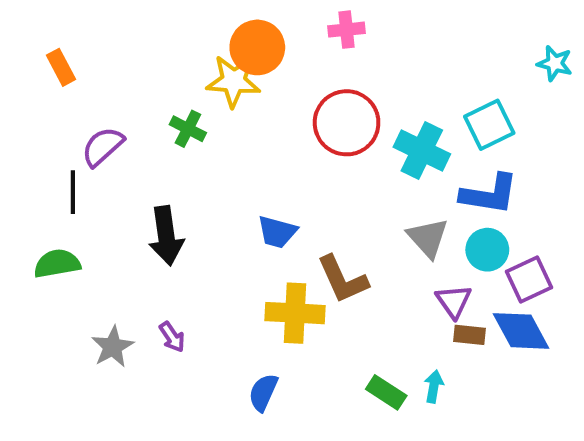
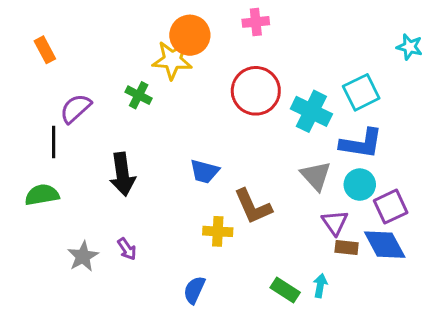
yellow cross: (295, 313) -> (218, 231), size x0.7

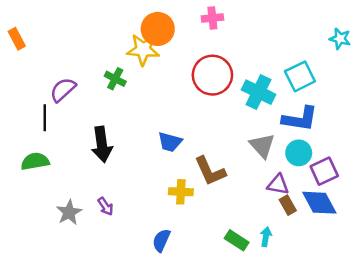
orange rectangle: (45, 50) -> (17, 39), moved
purple triangle: (335, 223) -> (278, 184), turned -45
brown rectangle: (347, 248) -> (288, 205), turned 54

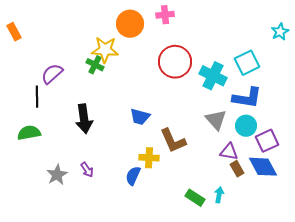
pink cross: (212, 18) -> (165, 15), moved
cyan star: (340, 39) -> (280, 32), turned 30
yellow star: (143, 50) -> (105, 50), moved
blue semicircle: (161, 240) -> (133, 176), moved

